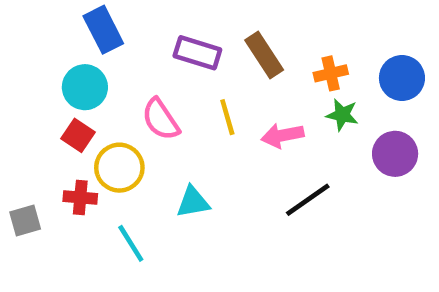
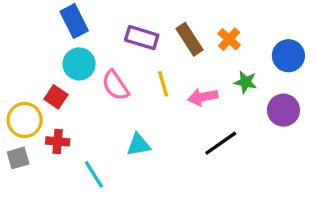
orange cross: (331, 73) -> (229, 39), moved, turned -35
cyan circle: (85, 87) -> (79, 64), moved
yellow circle: (119, 168) -> (25, 120), moved

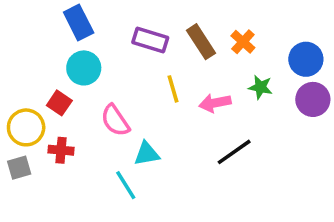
pink semicircle: (115, 85) -> (115, 120), moved
purple circle: (283, 110) -> (313, 99), moved
cyan line: (94, 174) -> (126, 185), moved

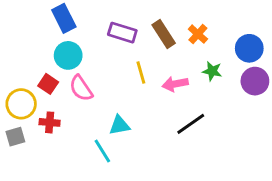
pink semicircle: (115, 120) -> (81, 88), moved

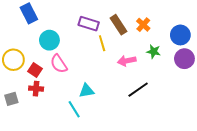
blue rectangle: (64, 18) -> (29, 13), moved
yellow line: (141, 73) -> (102, 43), moved
red square: (48, 84) -> (35, 70), moved
yellow circle: (21, 104) -> (13, 60), moved

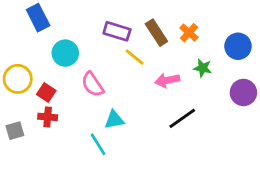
yellow line: (102, 43) -> (135, 57), turned -35
purple circle: (184, 59) -> (243, 92), moved
pink semicircle: (59, 64) -> (92, 84), moved

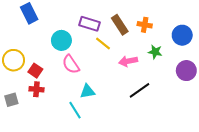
orange cross: (189, 33) -> (145, 25), turned -32
cyan circle: (65, 53) -> (61, 40), moved

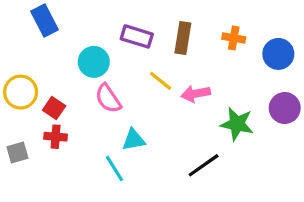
brown rectangle: (120, 25) -> (183, 38), turned 42
orange cross: (145, 25) -> (234, 38), moved
yellow line: (103, 44) -> (161, 81), moved
green star: (155, 52) -> (237, 124), moved, size x1.5
black line: (139, 90) -> (204, 165), moved

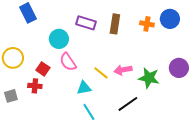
blue circle: (278, 54) -> (170, 19), moved
yellow line: (161, 81) -> (101, 73), moved
pink arrow: (196, 94) -> (123, 70), moved
red square: (54, 108) -> (43, 69), moved
cyan line: (114, 168) -> (89, 112), moved

